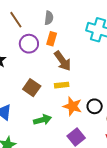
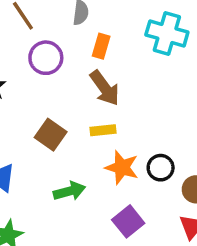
orange rectangle: (52, 39) -> (101, 46), moved

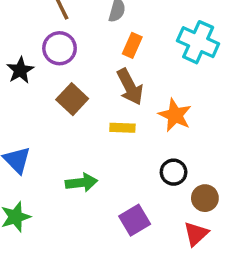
purple circle: (46, 58) -> (60, 48), moved
brown square: (51, 135) -> (72, 99), moved
orange star: (122, 167) -> (175, 115), moved

